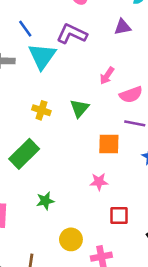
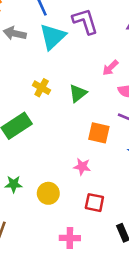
purple L-shape: (72, 34) -> (85, 21), turned 36
green star: (45, 201) -> (14, 184), moved
yellow circle: (71, 239) -> (48, 193), moved

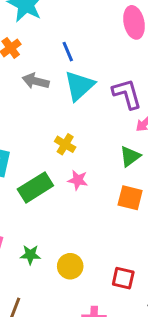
purple L-shape: (85, 21) -> (127, 94), moved
green triangle: (78, 93) -> (130, 156), moved
pink star: (82, 167) -> (78, 180), moved

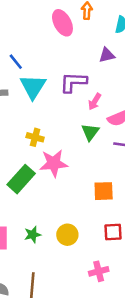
purple L-shape: (127, 94) -> (73, 82), turned -56
pink star: (78, 180) -> (54, 163), size x1.6
orange square: (130, 198) -> (104, 191), moved

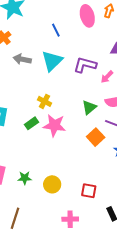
blue line: (16, 62) -> (56, 30), moved
pink arrow: (95, 102) -> (107, 77), moved
green rectangle: (21, 179) -> (31, 123), moved, size x0.6
orange square: (104, 191) -> (96, 137), moved, turned 36

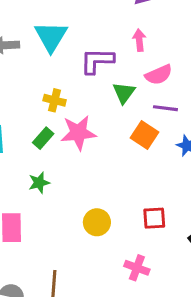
purple L-shape: (85, 65) -> (97, 61), moved
pink arrow: (107, 77) -> (139, 40), turned 144
green star: (25, 178) -> (39, 183), moved
pink cross: (70, 219) -> (137, 268), turned 35

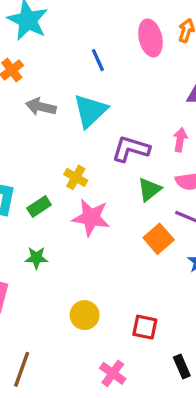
green rectangle: (43, 138) -> (39, 206), moved

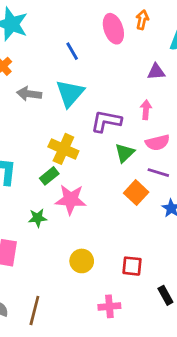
yellow cross: (76, 177) -> (63, 149), size x1.5
green rectangle: (39, 206) -> (49, 176), moved
pink star: (91, 218) -> (71, 199), moved
pink cross: (113, 373) -> (109, 306), turned -35

